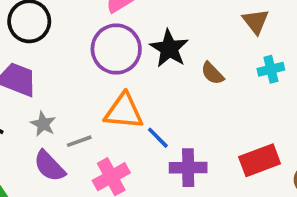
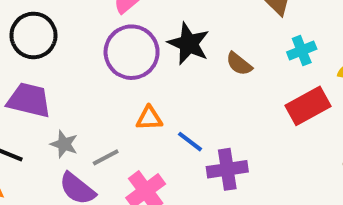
orange triangle: (124, 111) -> (149, 118), size x0.6
red rectangle: (260, 160) -> (308, 106), moved

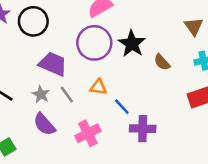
purple trapezoid: (29, 100) -> (53, 64), moved
gray line: (106, 157) -> (67, 95), moved, turned 72

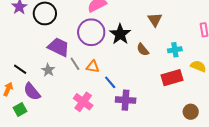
brown triangle: (194, 26) -> (155, 20), moved
gray line: (67, 95) -> (75, 64), moved
purple semicircle: (44, 124) -> (32, 92), moved
pink cross: (88, 133) -> (83, 102), turned -30

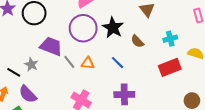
gray star: (48, 70) -> (31, 64), moved
blue line: (110, 82) -> (118, 63), moved

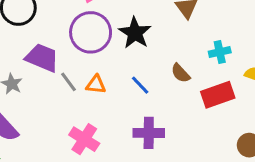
brown semicircle: (137, 41) -> (180, 73), moved

